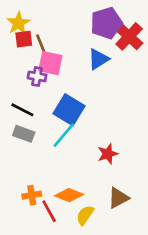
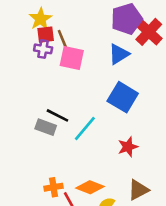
purple cross: (37, 76) -> (43, 49), moved
black line: (22, 110) -> (57, 115), moved
blue square: (69, 110) -> (123, 97), moved

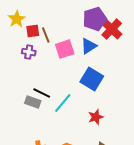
yellow star: (40, 19) -> (17, 19), moved
purple cross: (43, 49) -> (29, 52), moved
pink square: (72, 58) -> (65, 49), moved, turned -30

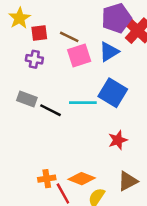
brown line: (46, 35) -> (69, 37), moved, turned -42
gray rectangle: (33, 102) -> (27, 99), moved
cyan line: (63, 103) -> (83, 103), moved, turned 50

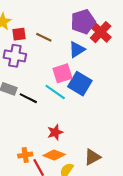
pink square: (79, 55) -> (62, 73), moved
purple cross: (34, 59) -> (15, 56), size x1.5
cyan line: (83, 103) -> (55, 92), turned 35
red star: (118, 140) -> (55, 132), moved

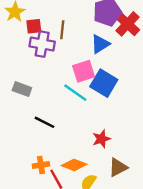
brown line: (44, 37) -> (62, 30), turned 70
purple cross: (15, 56) -> (42, 44), moved
black line: (28, 98) -> (44, 122), moved
red star: (55, 132) -> (101, 139), moved

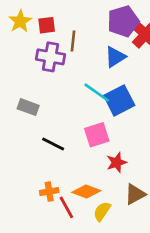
red square: (34, 26) -> (47, 25), moved
pink square: (84, 71) -> (97, 135), moved
blue square: (104, 83) -> (119, 100), turned 32
cyan line: (75, 93) -> (97, 93), moved

